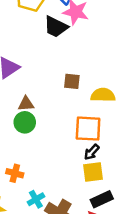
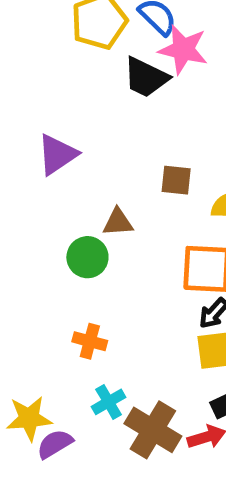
brown triangle: (26, 104) -> (118, 222), moved
orange cross: (15, 173) -> (90, 341), moved

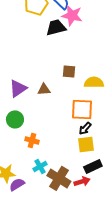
black trapezoid: (146, 77) -> (56, 27), turned 140
purple triangle: (57, 154) -> (18, 88), moved
green circle: (87, 257) -> (15, 119), moved

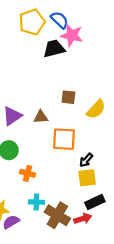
yellow semicircle: (94, 82) -> (96, 109), turned 132
orange square: (82, 109) -> (64, 139), moved
cyan cross: (40, 166) -> (36, 202), turned 32

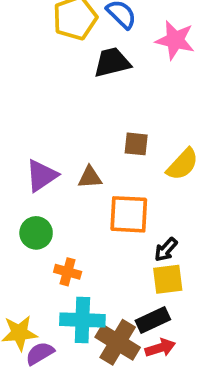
pink star: (72, 35) -> (175, 40), moved
cyan cross: (36, 202) -> (82, 320), size x1.6
black rectangle: (95, 202) -> (153, 320), moved

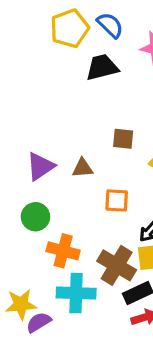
orange square: (129, 214) -> (117, 200), size x0.7
orange cross: (68, 272) -> (63, 251), size x1.4
brown cross: (118, 342) -> (117, 265), moved

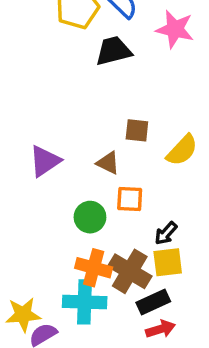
brown triangle: (83, 168) -> (108, 163), moved, turned 30
green circle: (35, 217) -> (90, 217), moved
orange cross: (63, 251) -> (94, 268), moved

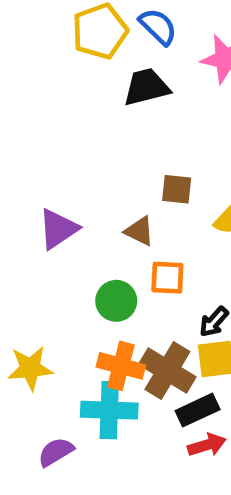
yellow star: (23, 315) -> (30, 368), moved

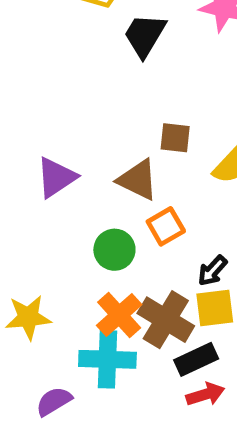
black trapezoid: (146, 87) -> (145, 35), turned -45
brown triangle: (139, 231) -> (138, 180), size x1.4
orange square: (167, 278) -> (166, 226), turned -33
orange cross: (121, 366) -> (119, 315), turned 33

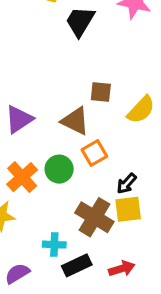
orange cross: (119, 315) -> (22, 177), moved
cyan cross: (107, 359) -> (54, 245), size x0.6
black rectangle: (196, 359) -> (77, 265), moved

